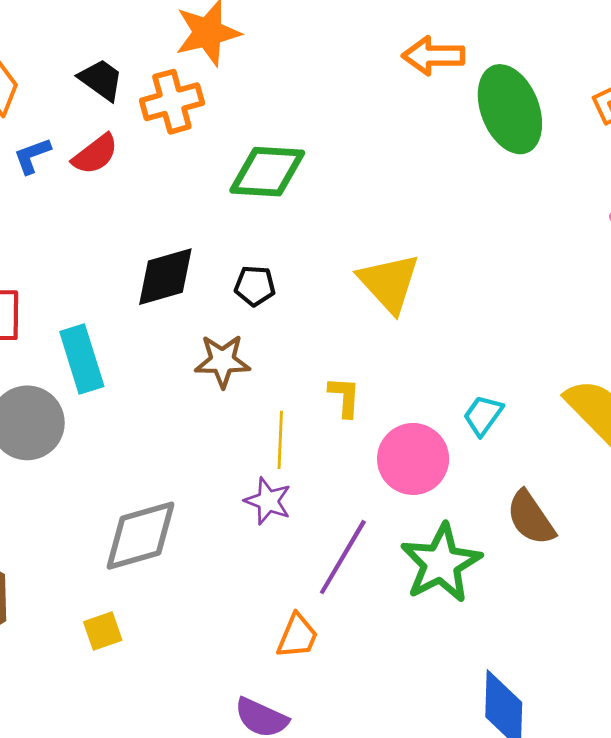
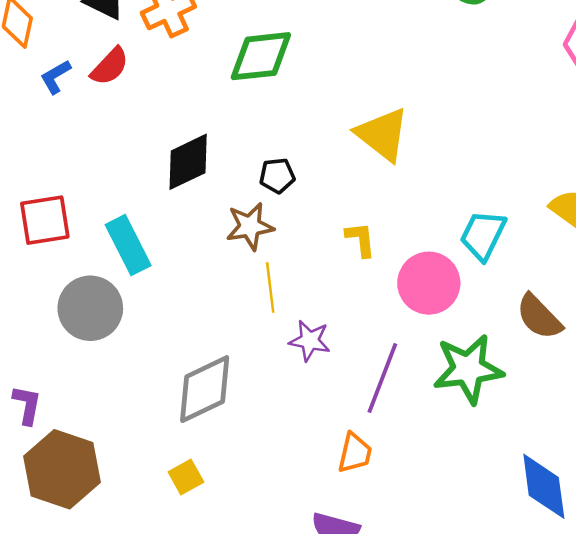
black pentagon: (255, 286) -> (277, 176), moved
cyan trapezoid: (483, 415) -> (483, 235), size x1.4
yellow line: (280, 440) -> (270, 287), moved
green star: (441, 563) -> (468, 369), turned 30

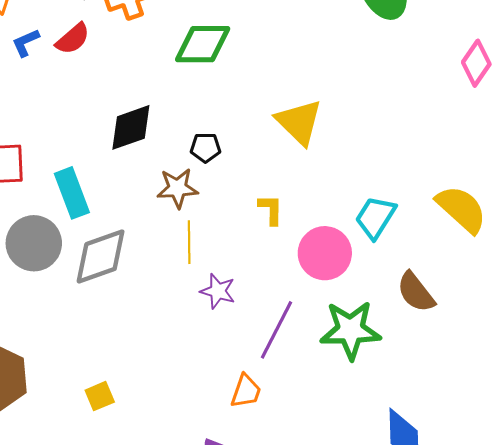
gray diamond: (205, 389) -> (101, 257), moved

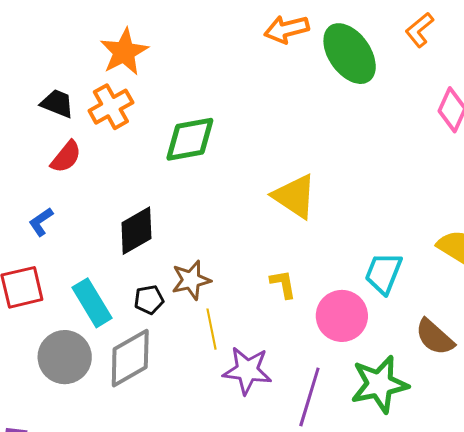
blue L-shape: (26, 43) -> (41, 222), moved
black pentagon: (205, 148) -> (149, 300), moved
purple star: (218, 291) -> (247, 370), size x1.4

